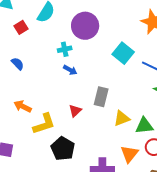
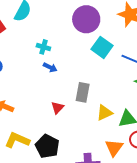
purple circle: (85, 26) -> (86, 19), moved
cyan cross: (65, 49) -> (43, 47), turned 32
yellow L-shape: (44, 124) -> (17, 140), moved, turned -135

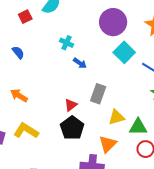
blue arrow: (50, 67) -> (80, 63), moved
black pentagon: (47, 146) -> (72, 128), moved
orange triangle: (114, 148) -> (108, 144), moved

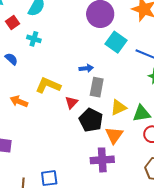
cyan cross: (66, 43) -> (34, 39), moved
blue arrow: (80, 63) -> (86, 68), moved, turned -32
black pentagon: (72, 128) -> (91, 120), moved
yellow L-shape: (26, 131) -> (48, 85), moved

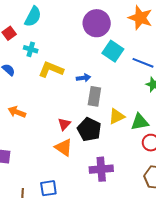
yellow L-shape: (48, 85) -> (51, 69), moved
red triangle: (71, 102) -> (64, 124), moved
orange triangle: (114, 135) -> (64, 147), moved, turned -30

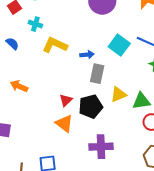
cyan square: (113, 51) -> (119, 45), moved
black pentagon: (89, 129) -> (91, 107), turned 30

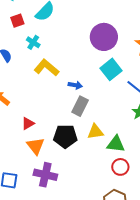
cyan square: (119, 45) -> (111, 69), moved
red triangle: (66, 100) -> (28, 123), moved
purple cross: (101, 147) -> (45, 175), moved

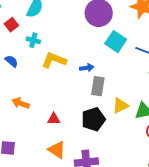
red triangle: (28, 123) -> (54, 119), turned 48
orange triangle: (36, 146) -> (57, 150), moved

